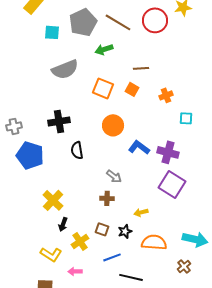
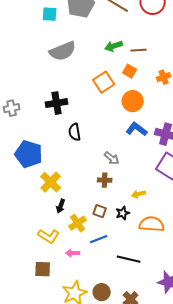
green arrow: (104, 49) -> (114, 46), moved
orange square: (103, 88) -> (104, 82), moved, turned 35
orange circle: (113, 125) -> (133, 101), moved
blue pentagon: (30, 155) -> (29, 154), moved
blue line: (112, 257) -> (99, 239), moved

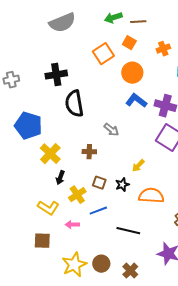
black semicircle: (75, 132) -> (74, 104), size x1.5
brown cross: (105, 180) -> (89, 152), moved
yellow arrow: (139, 194) -> (138, 166), turned -32

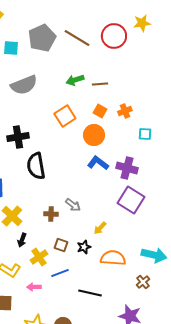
orange square: (129, 43) -> (100, 111), moved
gray arrow: (111, 130) -> (73, 205), moved

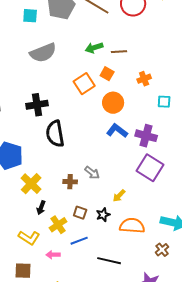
orange square: (100, 111) -> (107, 74), moved

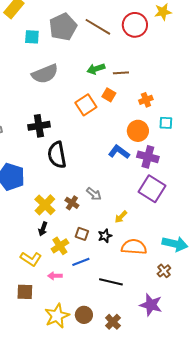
orange circle: (113, 103) -> (138, 131), moved
brown cross: (70, 182) -> (72, 203), turned 32
yellow cross: (31, 184) -> (45, 205), moved

